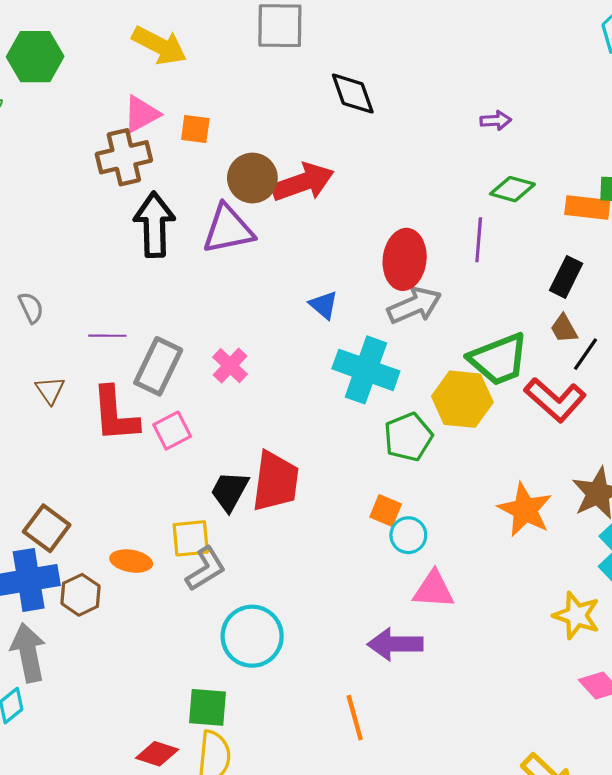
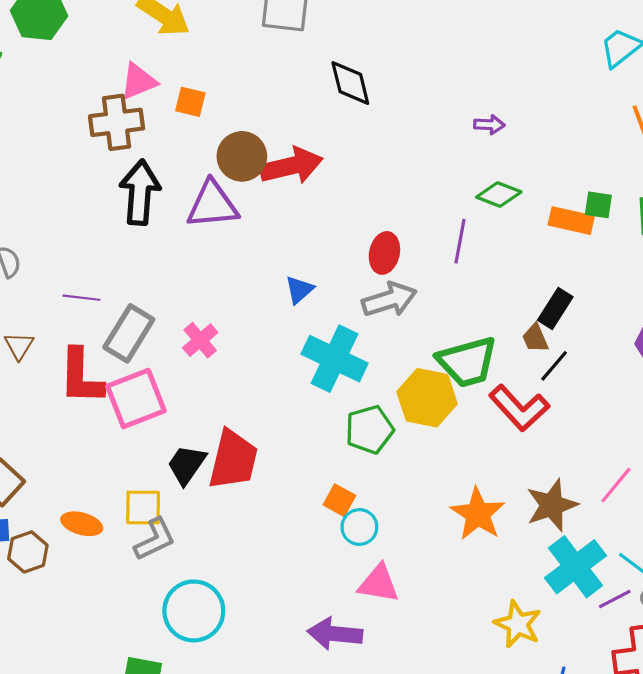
red ellipse: (405, 259) -> (384, 253), size x0.7
black rectangle: (566, 277) -> (555, 309), moved
blue triangle: (324, 305) -> (299, 290), turned 32
pink square: (172, 431) -> (136, 399), size x1.6

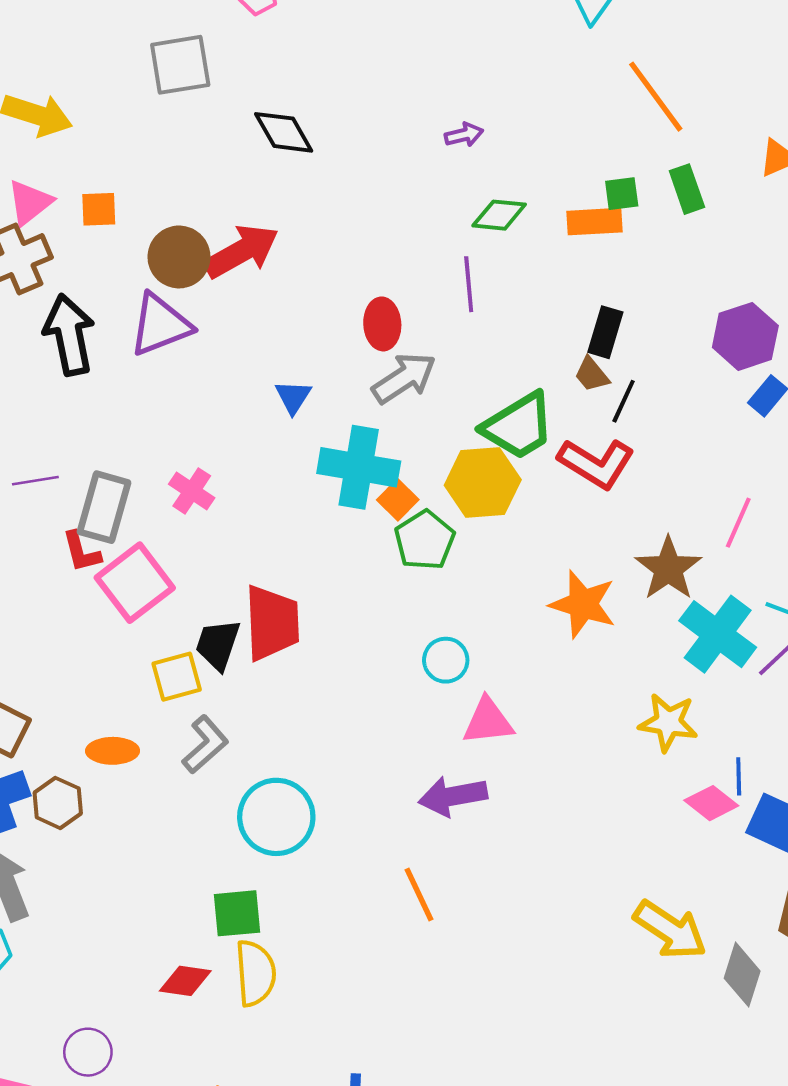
red L-shape: (81, 376) -> (81, 552), moved, size x0.6
orange square: (339, 500) -> (398, 500), moved, turned 32
yellow square: (143, 507) -> (177, 677), moved

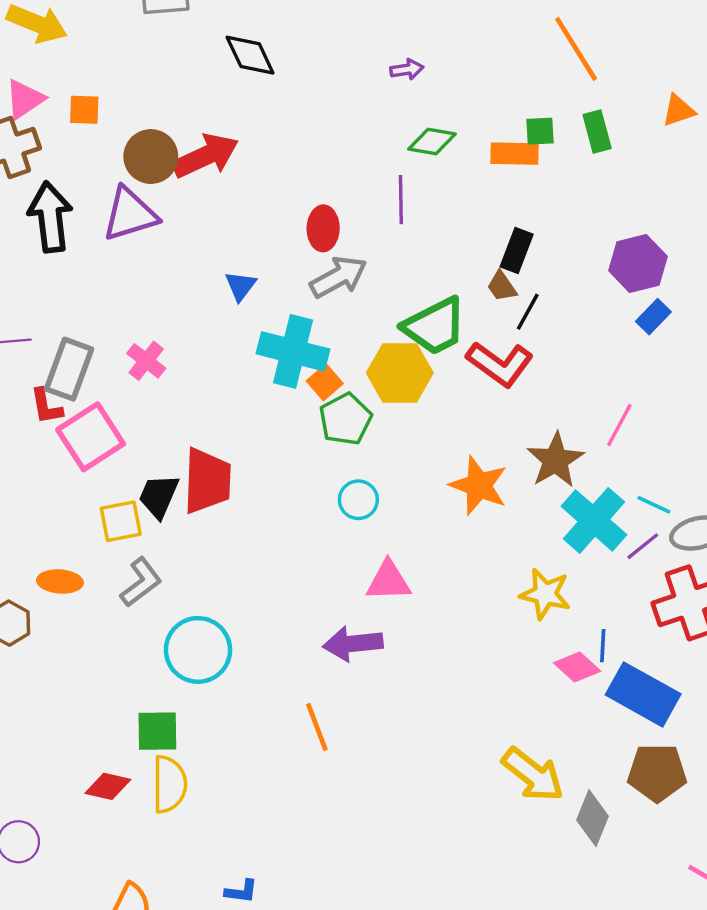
cyan circle: (446, 660) -> (358, 500), moved

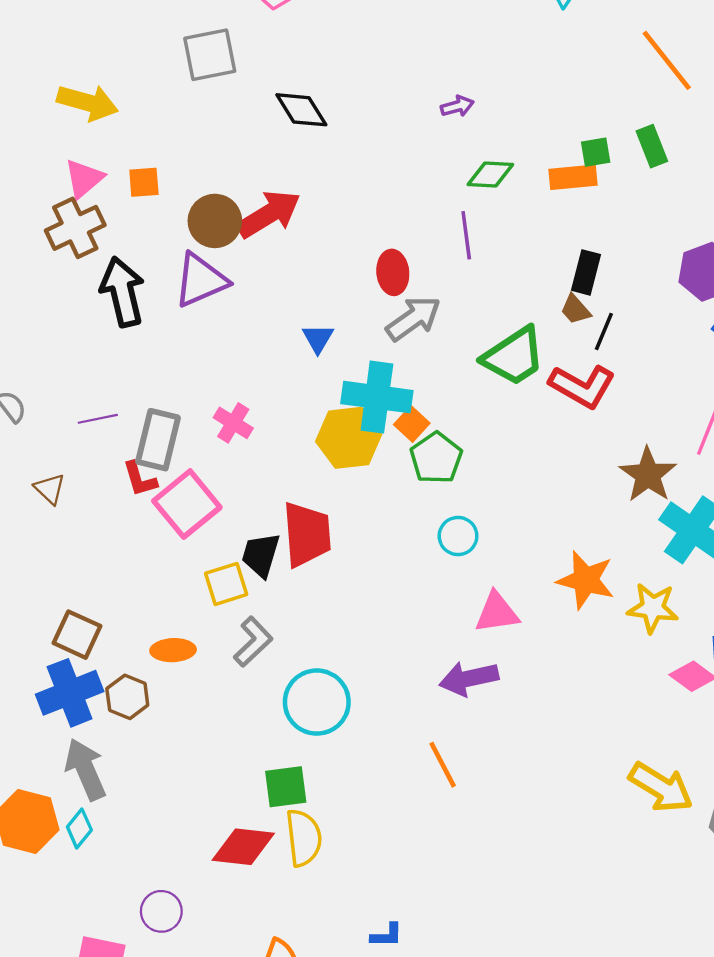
orange line: (576, 49) -> (667, 60), moved
yellow hexagon: (400, 373) -> (349, 438), moved
orange star: (479, 486) -> (586, 580), moved
red diamond: (108, 786) -> (243, 847), size x1.4

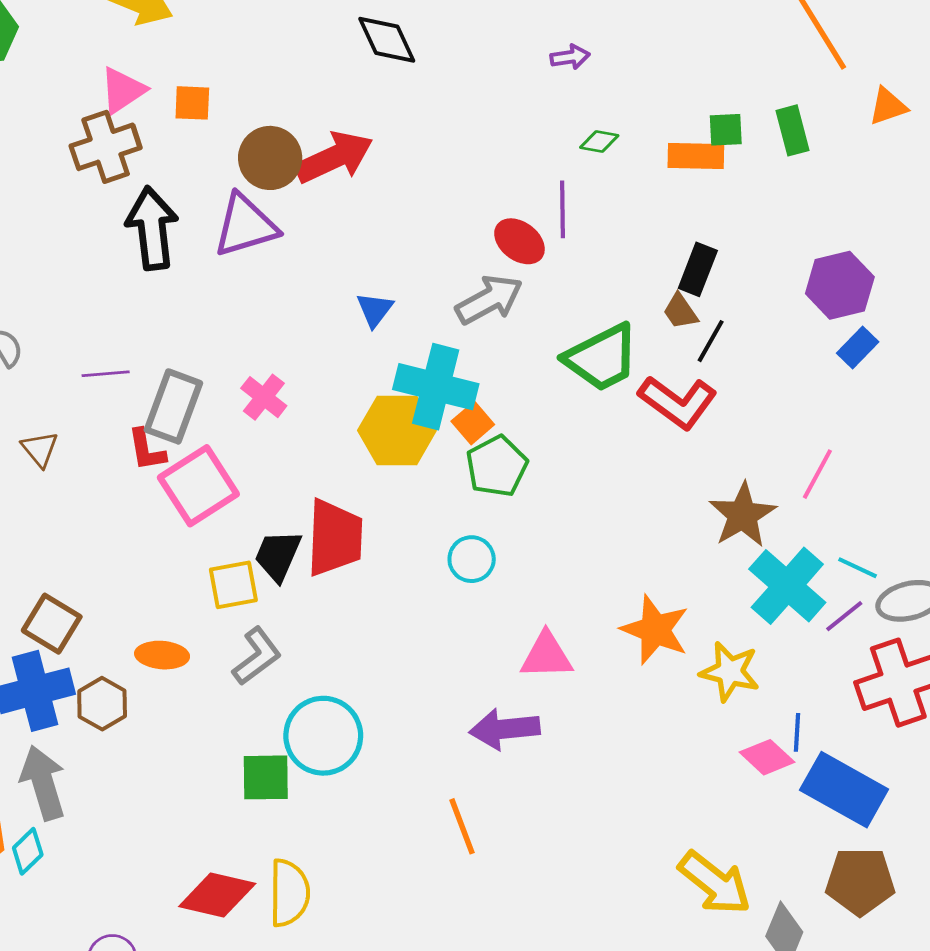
green diamond: (490, 175) -> (599, 142), size x0.7
red ellipse: (393, 272) -> (519, 241), moved, turned -54
cyan circle: (458, 536) -> (472, 559), moved
green square: (286, 787) -> (266, 777), moved

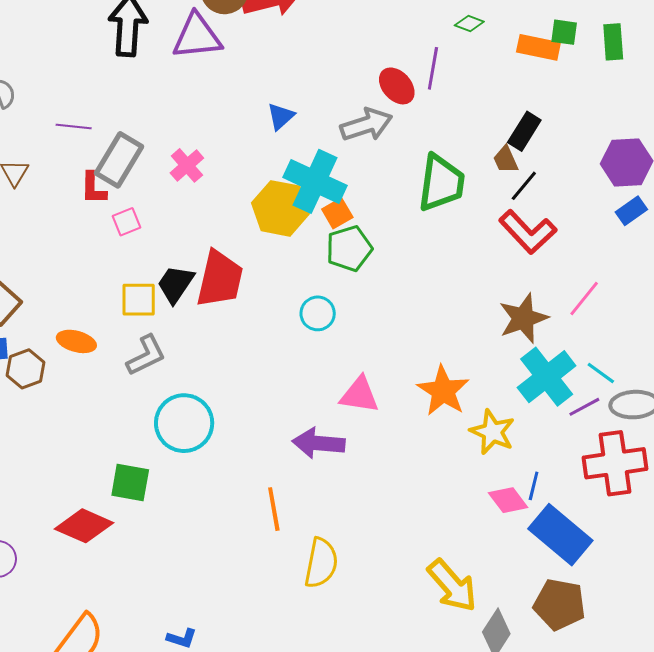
green trapezoid: (602, 358) -> (441, 183), turned -66
red L-shape: (678, 402) -> (528, 232), moved
pink square: (198, 486) -> (127, 222), size x0.5
green square: (266, 777) -> (130, 482), moved
yellow semicircle: (289, 893) -> (321, 563), moved

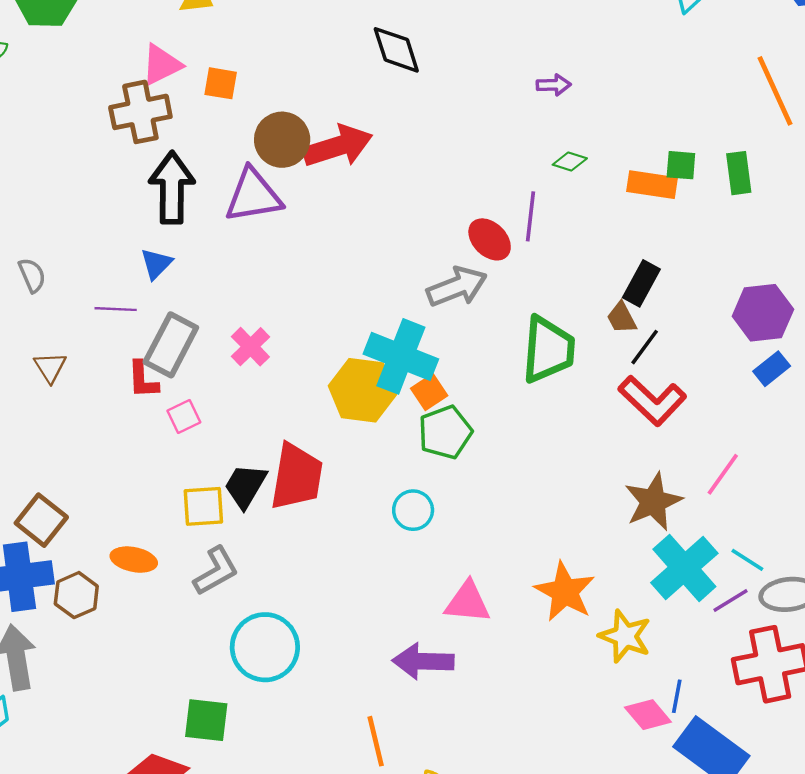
blue triangle: (281, 116) -> (156, 264), moved

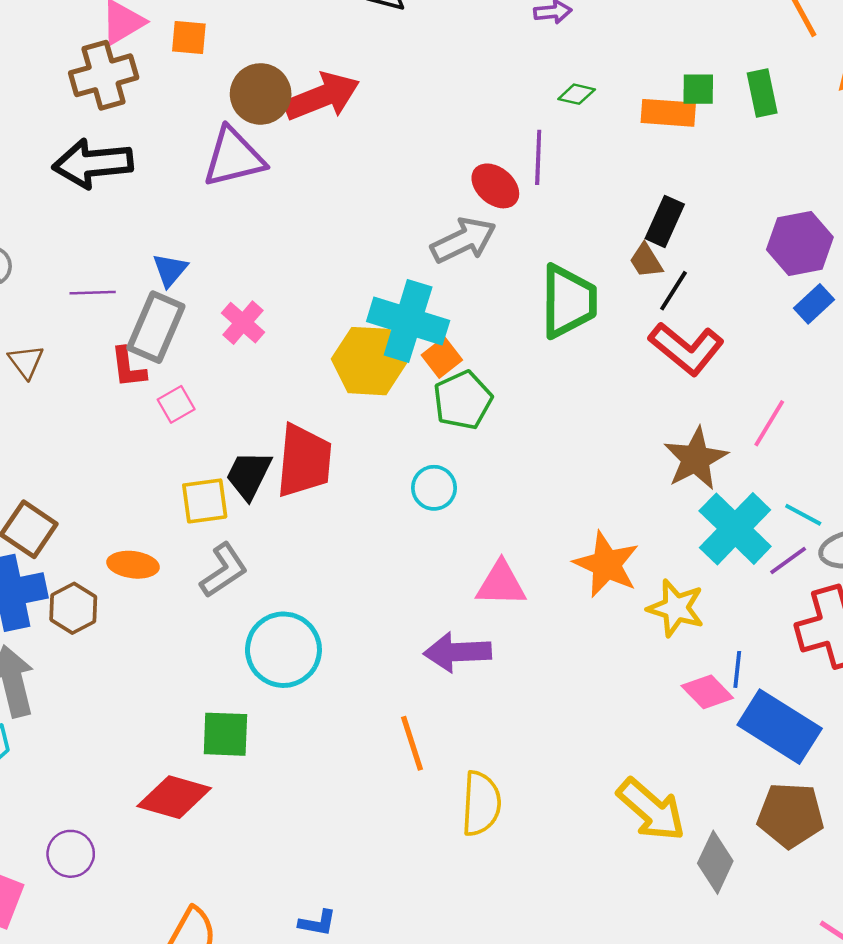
black arrow: (172, 188) -> (93, 163), moved, turned -92
blue triangle: (156, 264) -> (170, 270), moved

